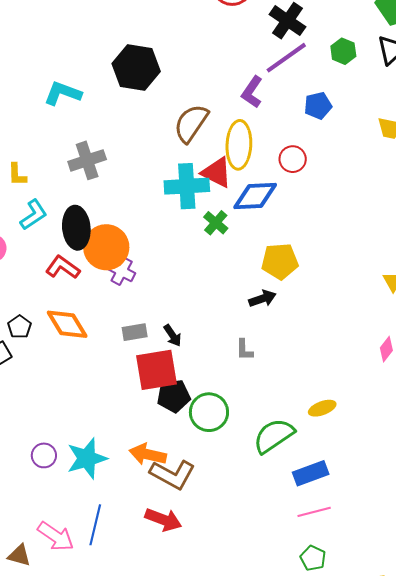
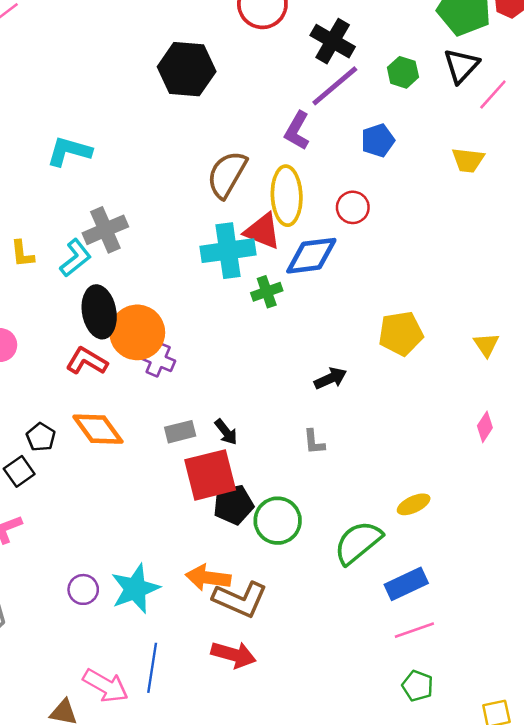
black hexagon: (136, 68) -> (187, 69), moved
cyan L-shape: (34, 215) -> (75, 258), moved
green cross: (216, 223) -> (267, 292), turned 35
yellow pentagon: (280, 261) -> (401, 333), moved

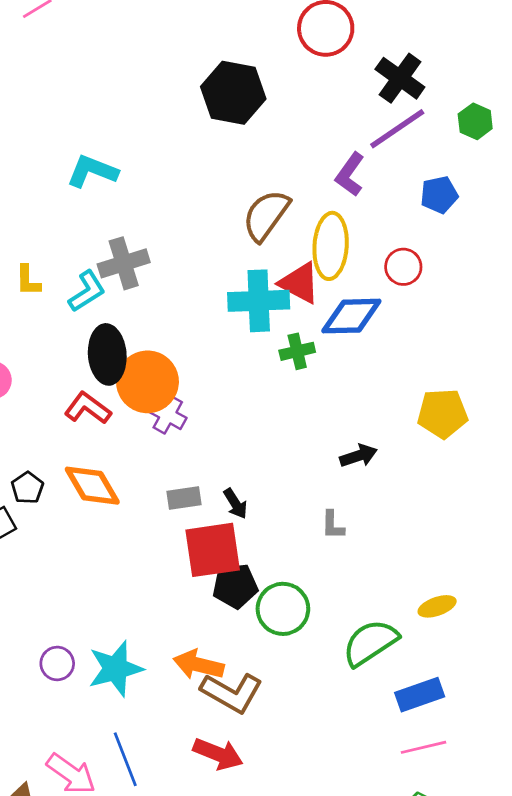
blue line: (152, 668) -> (125, 759), turned -36

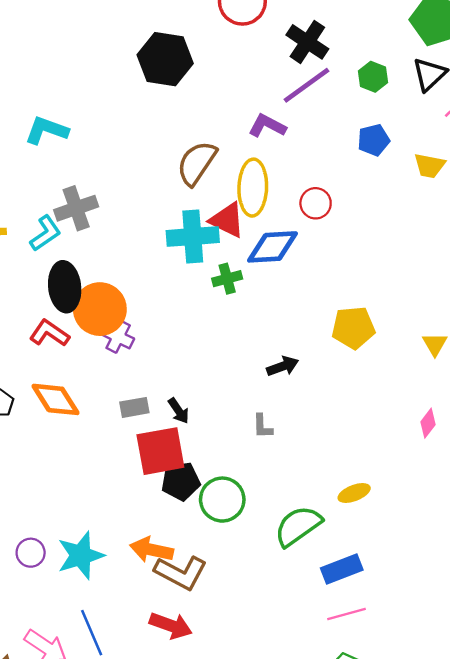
purple L-shape: (350, 174) -> (267, 126), turned 84
blue pentagon: (439, 195) -> (374, 140), moved

